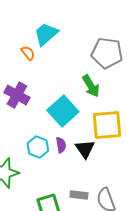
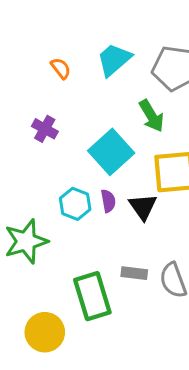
cyan trapezoid: (46, 34) -> (114, 60), moved
purple cross: (17, 95) -> (45, 129), size x0.7

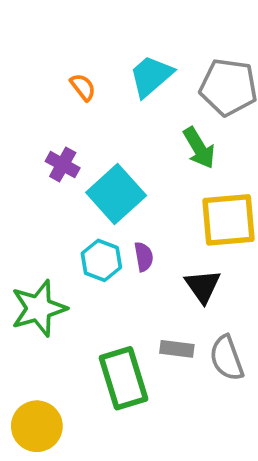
cyan square: (111, 152) -> (116, 194), moved
black triangle: (143, 207) -> (203, 286), moved
yellow circle: (45, 332) -> (37, 426), moved

